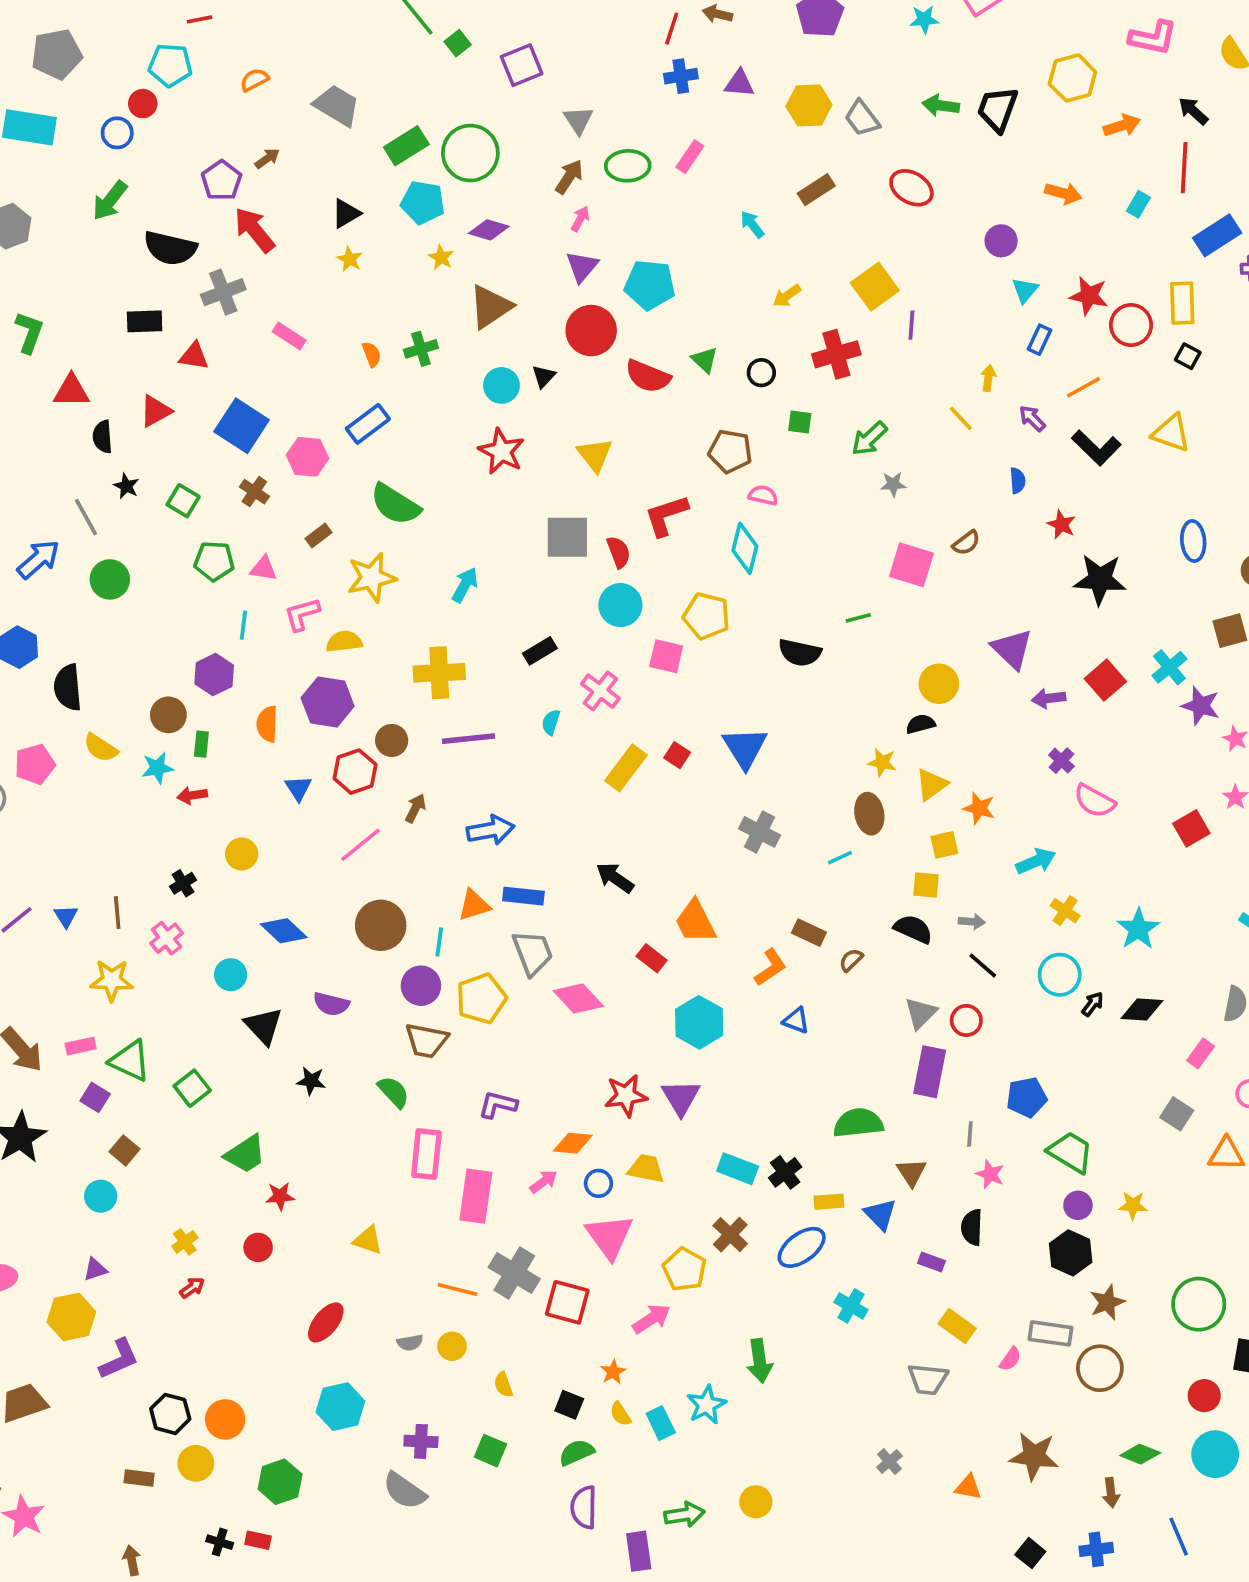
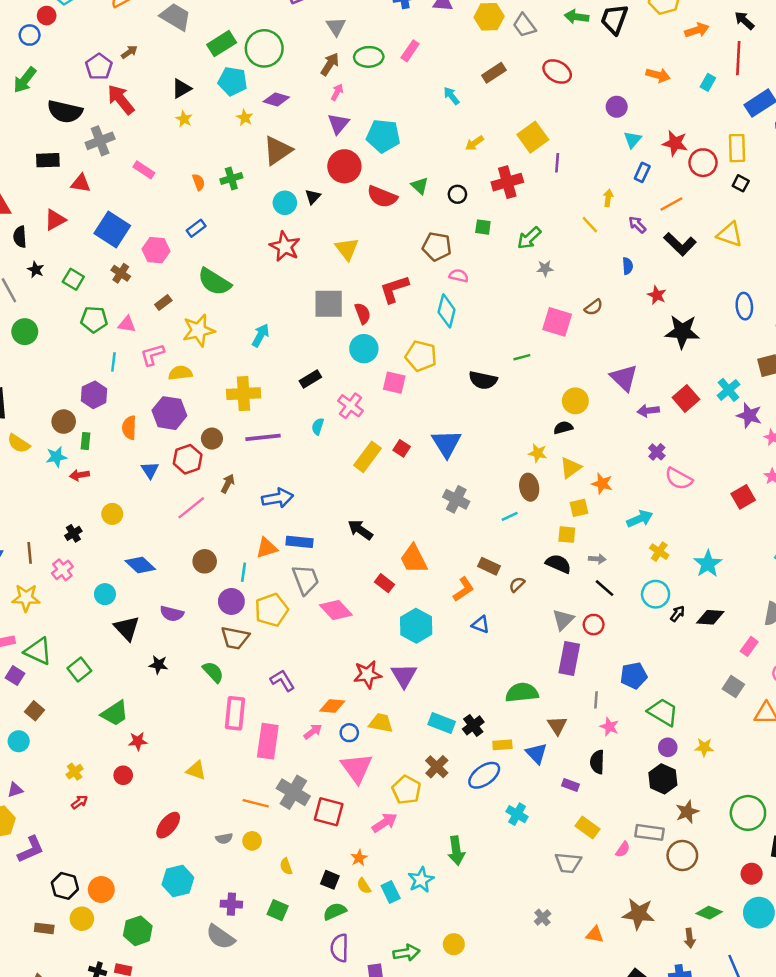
blue rectangle: (368, 424) -> (196, 228), size x0.7
brown circle: (381, 925) -> (205, 561), size x0.7
purple L-shape: (498, 1105) -> (282, 680), turned 45

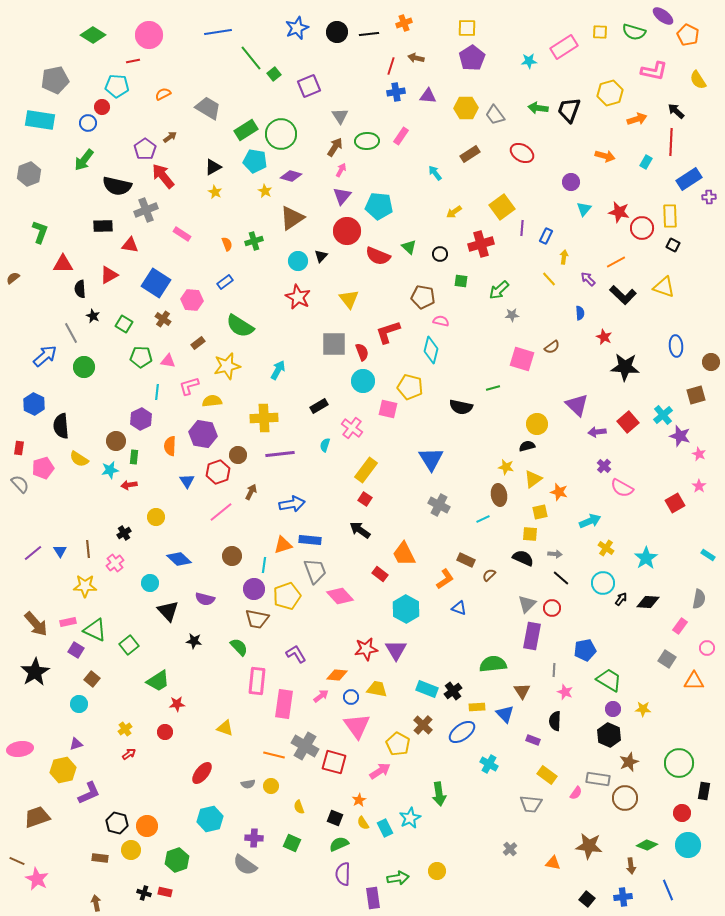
blue rectangle: (642, 172) -> (546, 236), moved
red square: (402, 448) -> (365, 499), moved

